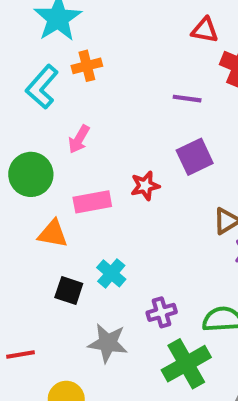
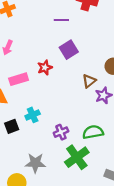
cyan cross: (111, 273) -> (33, 115), turned 32
black square: (69, 291) -> (12, 126), turned -32
gray star: (108, 343) -> (35, 163), moved

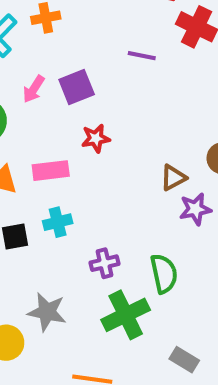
purple square: (69, 50) -> (77, 87), moved
pink rectangle: (19, 79) -> (51, 171), moved
green semicircle: (93, 132) -> (164, 274), turned 78

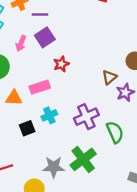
purple line: (142, 56) -> (40, 15), moved
purple cross: (105, 263) -> (86, 117), moved, size x1.5
green cross: (126, 315) -> (83, 159), moved

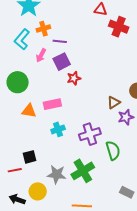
pink arrow: (21, 43) -> (41, 55), moved
red star: (61, 64) -> (74, 78), moved
black square: (27, 128) -> (29, 157), moved

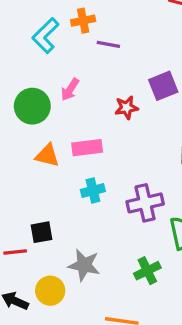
pink arrow: (41, 55) -> (70, 90), moved
purple square: (62, 62) -> (163, 86), moved
green cross: (83, 171) -> (147, 271), moved, size x0.7

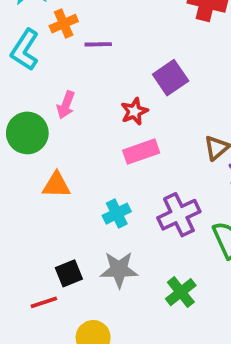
pink rectangle: (87, 148) -> (141, 152), moved
gray star: (84, 265) -> (119, 270), moved
green cross: (147, 271) -> (181, 292), moved

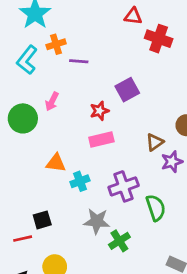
orange triangle: (56, 185) -> (56, 163), moved
gray star: (119, 270) -> (97, 221), moved

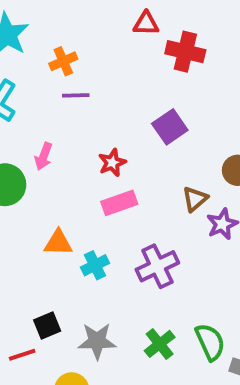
orange cross: (56, 44) -> (63, 61), moved
purple square: (127, 90) -> (170, 127), moved
green semicircle: (156, 208) -> (210, 342), moved
gray star: (97, 221) -> (97, 341), moved

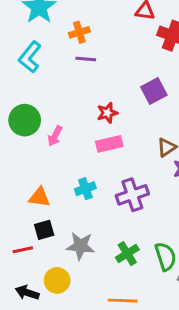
pink arrow: (44, 156) -> (55, 136), moved
orange triangle: (58, 243) -> (39, 197), moved

